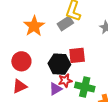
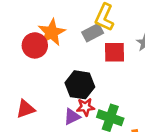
red square: (77, 55) -> (115, 52), moved
red circle: (21, 61) -> (35, 45), moved

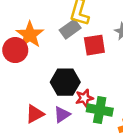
red star: (86, 107) -> (84, 98), moved
red triangle: (26, 109) -> (35, 114), moved

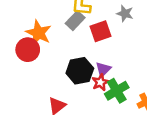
green cross: (100, 110) -> (117, 91), turned -30
purple triangle: (62, 114) -> (103, 69), moved

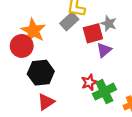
gray star: (125, 13) -> (109, 23), moved
purple triangle: (103, 69) -> (104, 50), moved
black hexagon: (80, 71) -> (41, 73), moved

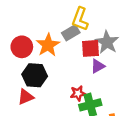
gray star: (109, 23) -> (107, 42), size x1.5
orange star: (33, 31) -> (48, 45), moved
red triangle: (46, 102) -> (26, 97), moved

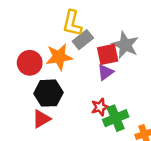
yellow L-shape: (80, 19) -> (72, 23), moved
orange star: (48, 45) -> (59, 57), turned 30
purple triangle: (98, 66) -> (106, 72), moved

